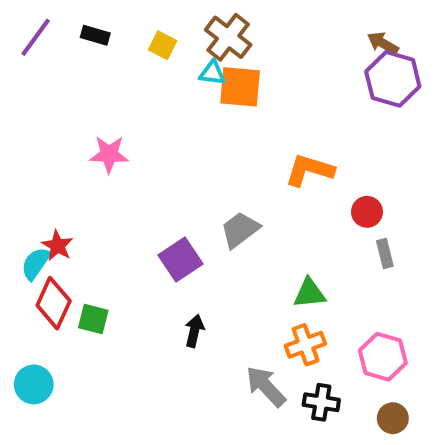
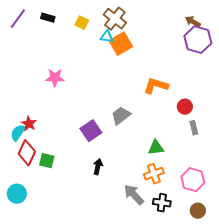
orange square: (240, 87) -> (121, 44), turned -35

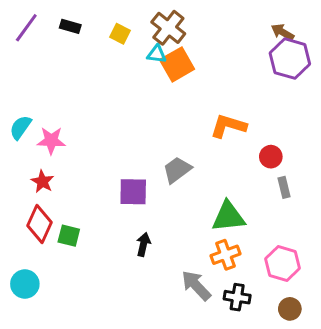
pink star: (55, 78) -> (51, 141), moved
purple square: (91, 131) -> (133, 192), turned 35
cyan semicircle: (18, 133) -> (20, 127), moved
green triangle: (156, 148) -> (228, 217), size x1.4

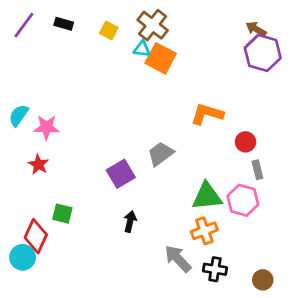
orange square: (177, 64) -> (161, 58), turned -32
purple square: (133, 192) -> (121, 174), turned -32
red diamond: (40, 224) -> (36, 236), moved
pink hexagon: (283, 264) -> (243, 200), moved

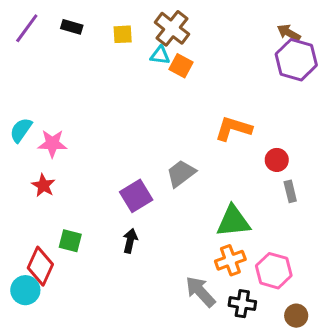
yellow square: (109, 30) -> (123, 34), turned -30
orange square: (161, 58) -> (181, 66), size x0.7
pink hexagon: (243, 200) -> (274, 271), moved
black arrow: (130, 221) -> (130, 241), moved

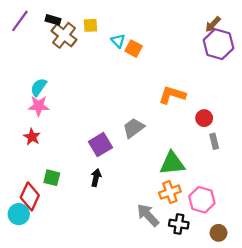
brown cross: (172, 28) -> (64, 35), moved
brown arrow: (289, 33) -> (213, 24), turned -77
cyan triangle: (160, 55) -> (118, 41), turned 40
cyan semicircle: (21, 130) -> (39, 87), moved

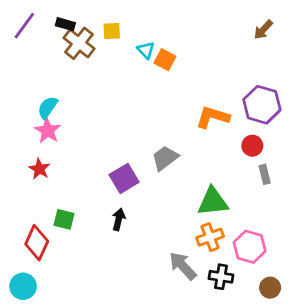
purple hexagon: (219, 44) -> (262, 105), moved
pink star: (39, 106) -> (48, 131), turned 30
cyan circle: (19, 214) -> (23, 286), moved

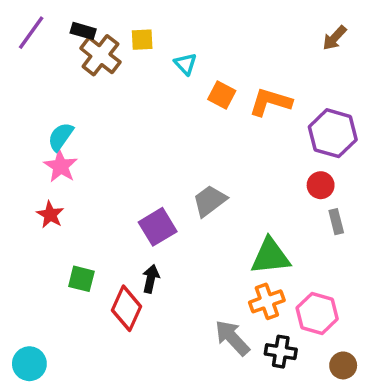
orange square: (165, 60) -> (222, 95), moved
orange L-shape: (213, 117) -> (270, 102), moved
red diamond: (37, 243) -> (126, 308), moved

